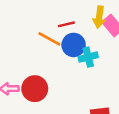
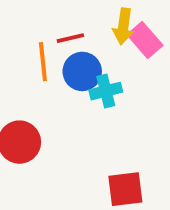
orange line: (49, 39) -> (43, 62), turned 55

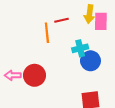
pink rectangle: (145, 40) -> (101, 21), turned 42
blue circle: (82, 71) -> (90, 61), moved

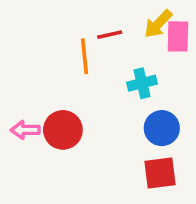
yellow arrow: (89, 14) -> (158, 24), turned 36
blue circle: (90, 61) -> (162, 128), moved

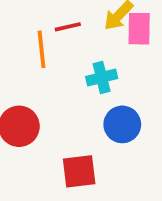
red square: (160, 173) -> (79, 171), moved

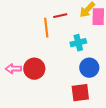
red square: (79, 171) -> (80, 93), moved

